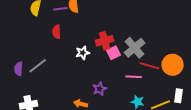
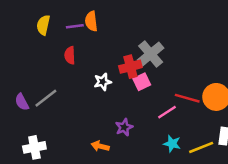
gray cross: (135, 48) -> (151, 54), moved
purple semicircle: (19, 69) -> (22, 102), turned -32
pink line: (134, 77) -> (167, 112), turned -35

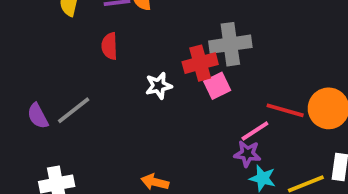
gray cross: (151, 54) -> (230, 44), turned 32
purple star: (124, 127) -> (247, 154), moved, turned 30

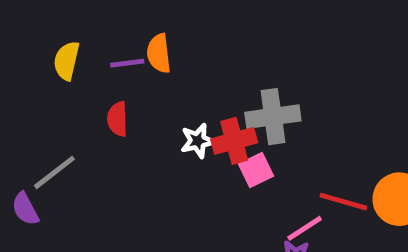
white star: (159, 86) -> (198, 141), moved
gray line: (74, 110) -> (54, 172), moved

